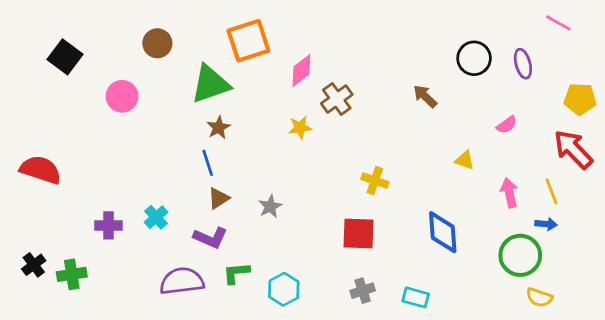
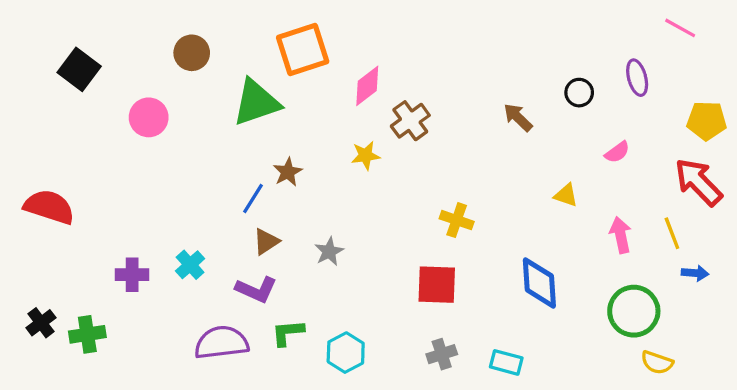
black circle: (474, 58) -> (579, 93), moved, size x0.7
brown star: (219, 128) -> (288, 172), moved
blue line: (208, 163) -> (253, 199), turned 50
blue arrow: (546, 224) -> (695, 273), moved

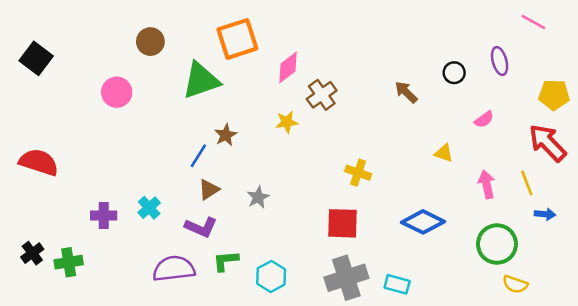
black square: (79, 69) -> (36, 58), moved
blue diamond: (539, 283) -> (423, 222), turned -60
gray cross: (442, 354) -> (346, 278), size x1.8

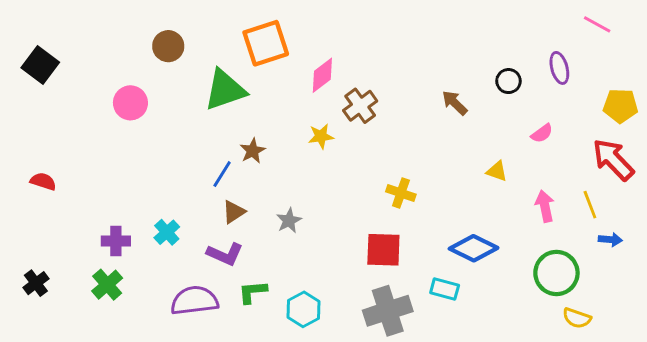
red semicircle: (39, 162) -> (43, 181), size x0.6
green cross: (69, 262) -> (107, 285), moved, turned -32
cyan rectangle: (397, 284) -> (445, 289), moved

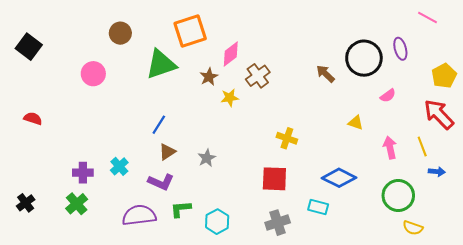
black circle: (508, 81) -> (364, 58), size x2.0
yellow pentagon: (620, 106) -> (444, 76), turned -30
brown star: (253, 151) -> (209, 77), moved
red semicircle: (43, 181) -> (33, 118), moved
gray cross: (388, 311) -> (278, 223), size x0.7

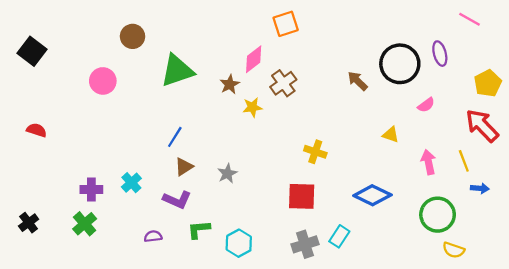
orange square: (190, 31) -> (286, 24), moved, size x0.7
cyan rectangle: (318, 207) -> (339, 236), moved, turned -72
purple semicircle: (139, 215) -> (153, 236), size x0.5

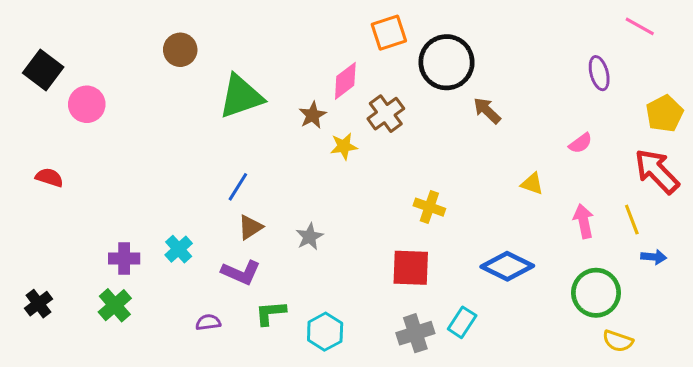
black circle: (400, 64) -> (447, 62), moved
pink circle: (103, 81) -> (87, 104), moved

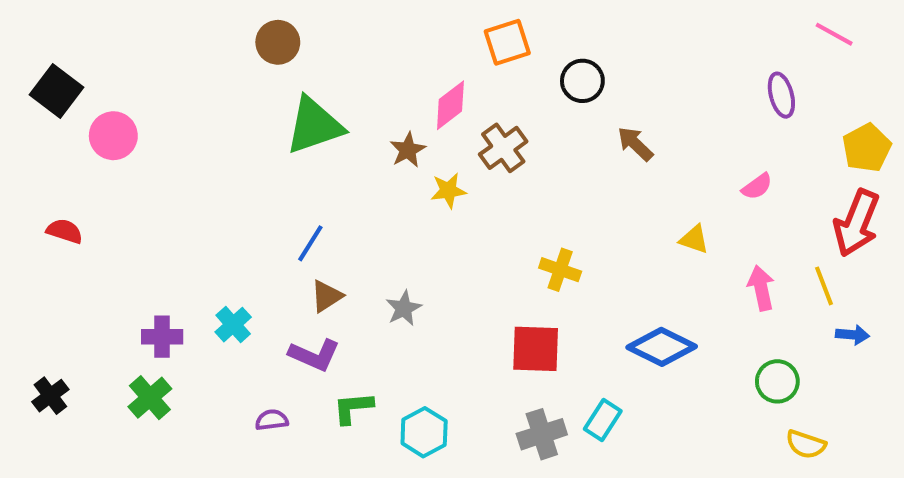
brown circle: (180, 50) -> (278, 42), moved
black circle: (447, 62) -> (582, 81), size x0.6
red arrow: (657, 171) -> (857, 223), turned -114
green circle: (596, 293) -> (777, 381), size x0.7

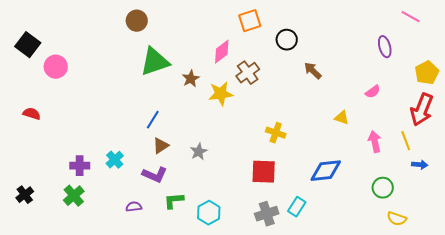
brown star: (408, 150) -> (191, 79), moved
yellow star: (448, 191) -> (221, 94), size x1.4
blue diamond: (662, 347) -> (326, 171), turned -32

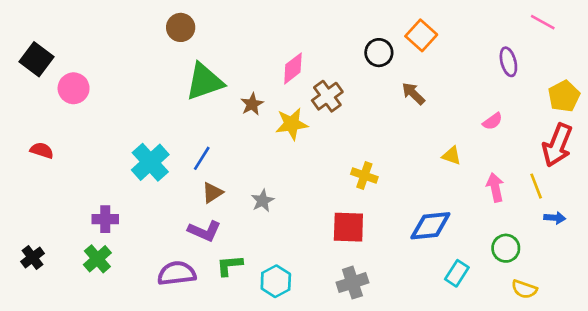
orange square: (250, 21) -> (421, 35), moved, turned -30
cyan cross: (115, 160) -> (150, 162), moved, size x1.6
purple semicircle: (134, 207) -> (177, 273), size x1.8
cyan rectangle: (297, 207) -> (457, 273), moved

